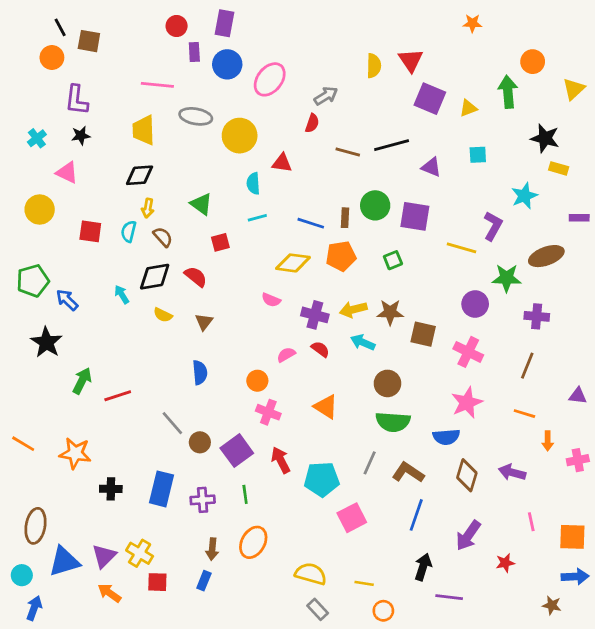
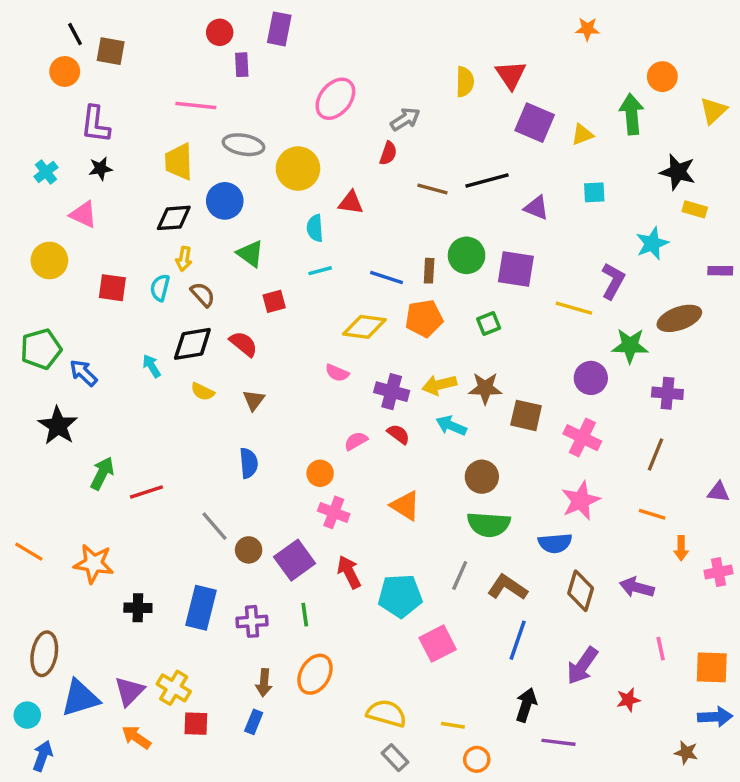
blue circle: (227, 64) -> (225, 201), moved

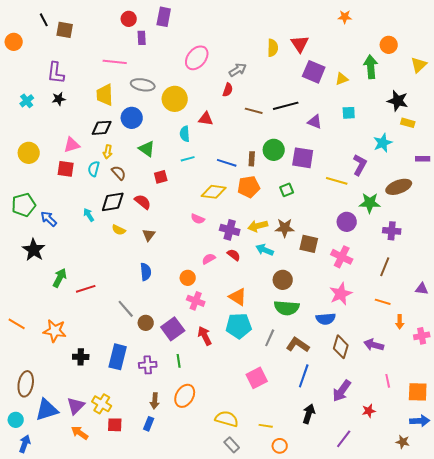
orange circle: (65, 71) -> (14, 42), moved
pink triangle: (83, 215) -> (72, 145), moved, turned -42
cyan pentagon: (400, 596) -> (239, 326), moved
purple line: (558, 742) -> (344, 439), moved, turned -60

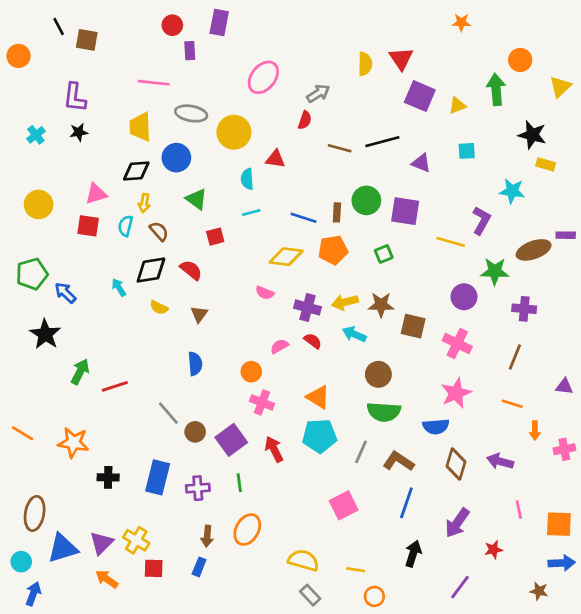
cyan star: (383, 143) -> (512, 191), turned 30
purple rectangle: (423, 159) -> (566, 235), moved

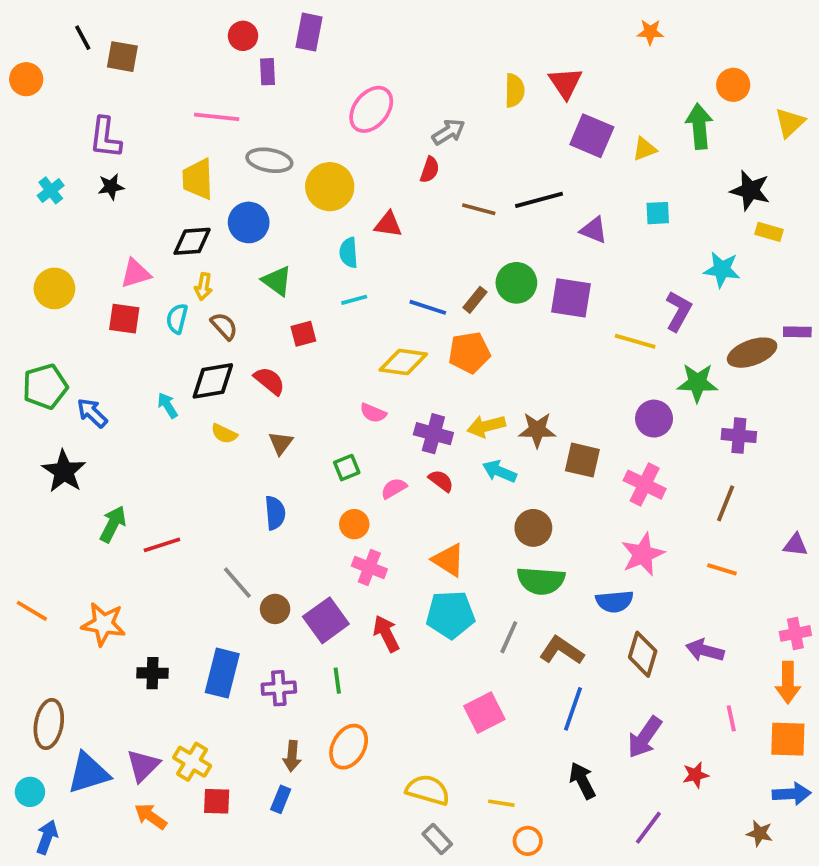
brown rectangle: (337, 212) -> (475, 300), turned 36
green square: (384, 254) -> (347, 468), moved
orange arrow: (535, 431) -> (788, 683), moved, size x1.5
black arrow: (413, 554) -> (582, 781), turned -45

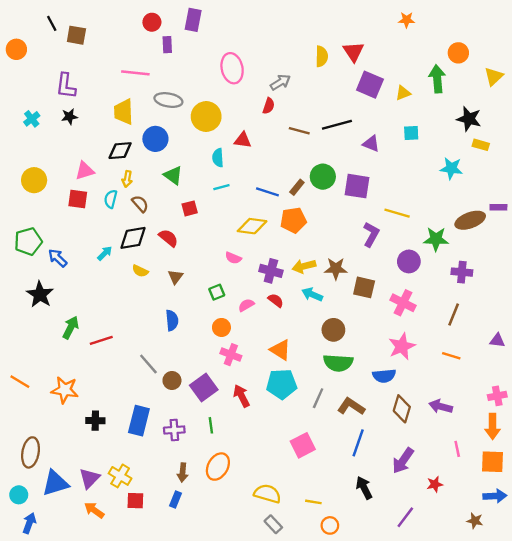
pink ellipse: (371, 109) -> (232, 68), turned -52
purple L-shape: (679, 311) -> (371, 234), moved
cyan arrow: (168, 405) -> (105, 253), turned 77

